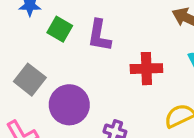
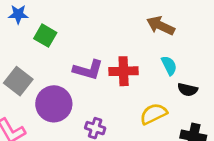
purple L-shape: (99, 35) -> (88, 70), moved, turned -84

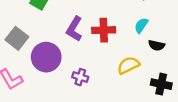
cyan semicircle: (169, 65) -> (141, 25), turned -119
purple L-shape: (88, 70) -> (74, 29), turned 105

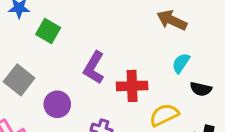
red cross: (104, 30) -> (132, 86), moved
purple circle: (46, 57) -> (57, 104), size x0.7

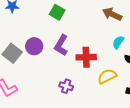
green square: (48, 31) -> (57, 12), moved
purple circle: (57, 104) -> (34, 46), moved

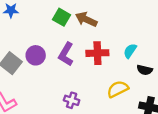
brown arrow: (112, 14) -> (86, 19), moved
red cross: (86, 57) -> (97, 53), moved

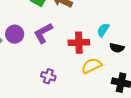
red cross: (97, 53) -> (79, 43), moved
purple L-shape: (66, 54) -> (43, 33), turned 30

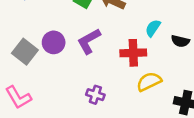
cyan semicircle: (103, 30) -> (153, 28), moved
black semicircle: (117, 48) -> (180, 41), moved

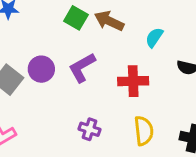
cyan semicircle: (153, 28) -> (154, 37), moved
yellow semicircle: (149, 82) -> (144, 131), moved, turned 110

